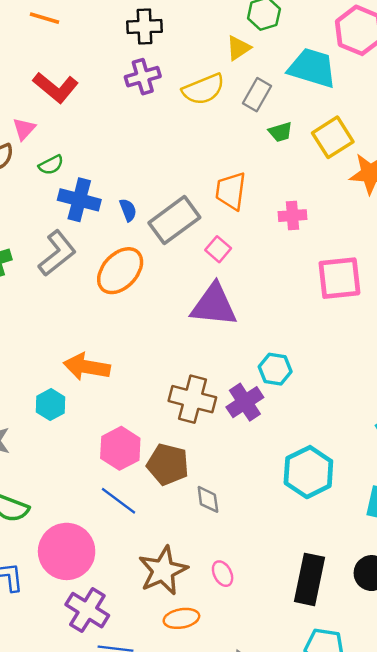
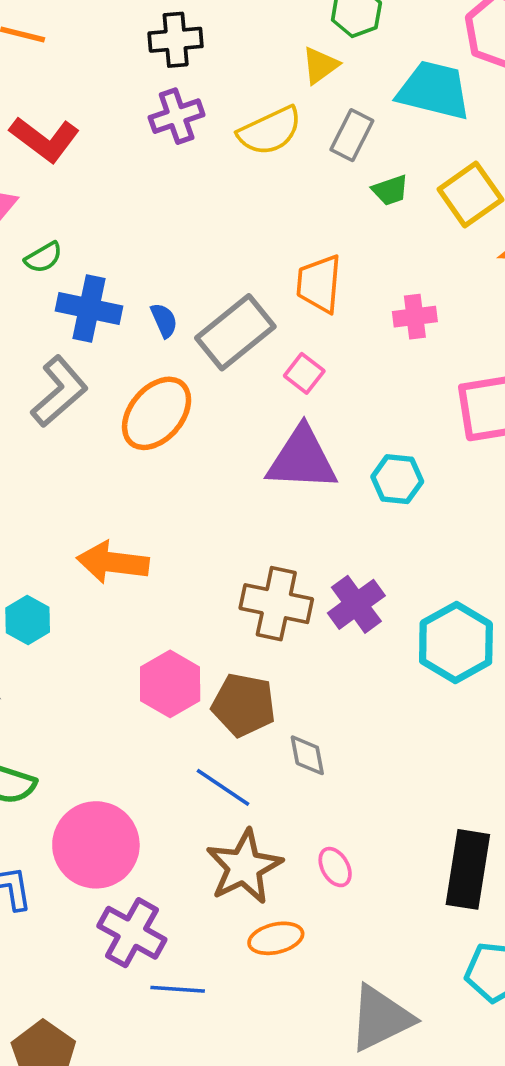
cyan hexagon: (275, 369) -> (397, 479), moved
cyan hexagon: (51, 405) -> (28, 620), moved
cyan hexagon: (308, 472) -> (456, 643), moved
blue line: (118, 501) -> (223, 787), moved

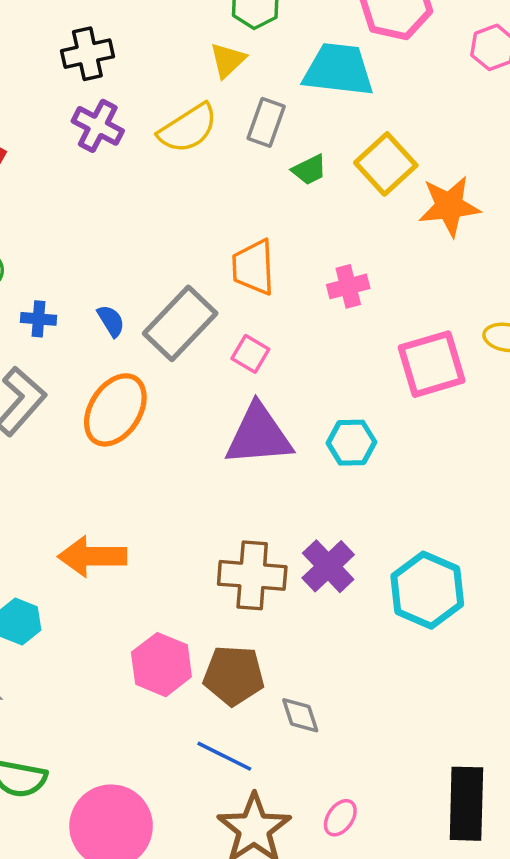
purple cross: (177, 116) -> (98, 126), turned -36
blue cross: (89, 309) -> (38, 319), size x0.6
pink ellipse: (335, 867) -> (340, 818), turned 72

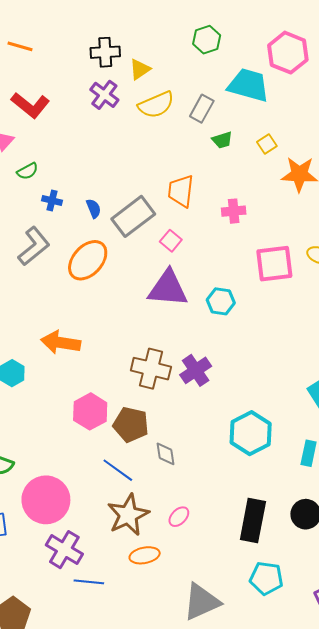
yellow triangle: (228, 60) -> (140, 69), moved
yellow square: (386, 164) -> (267, 144), size x0.6
cyan hexagon: (427, 590) -> (251, 433), moved

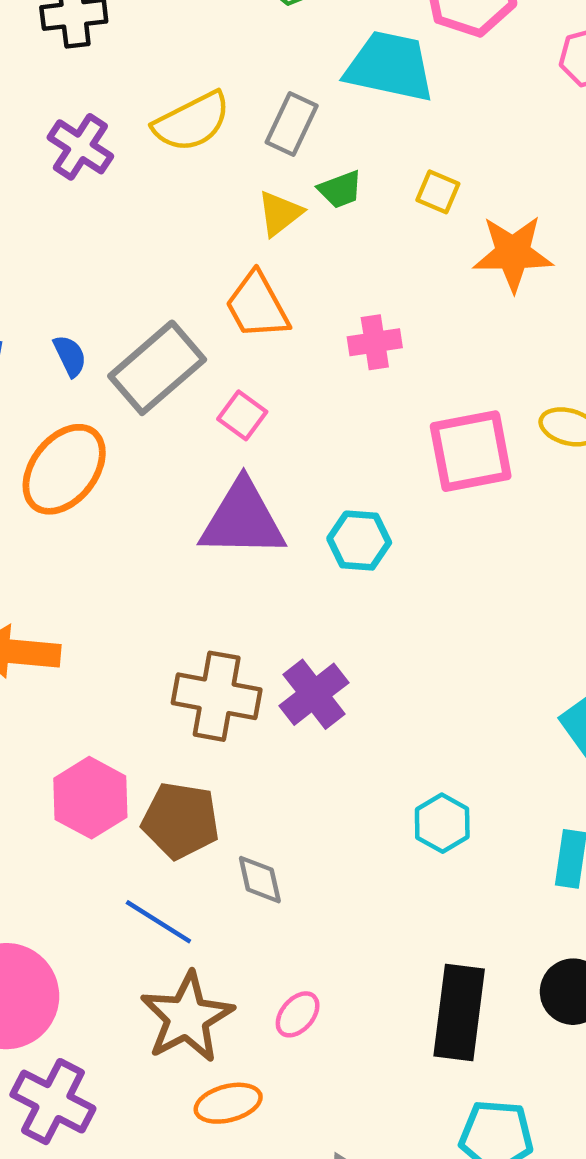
yellow triangle: (140, 69) -> (280, 213), moved
purple cross: (104, 95) -> (80, 147), moved
yellow square: (267, 144) -> (438, 192), turned -30
orange trapezoid: (181, 191) -> (257, 306), turned -32
cyan hexagon: (251, 433) -> (442, 823), size x0.6

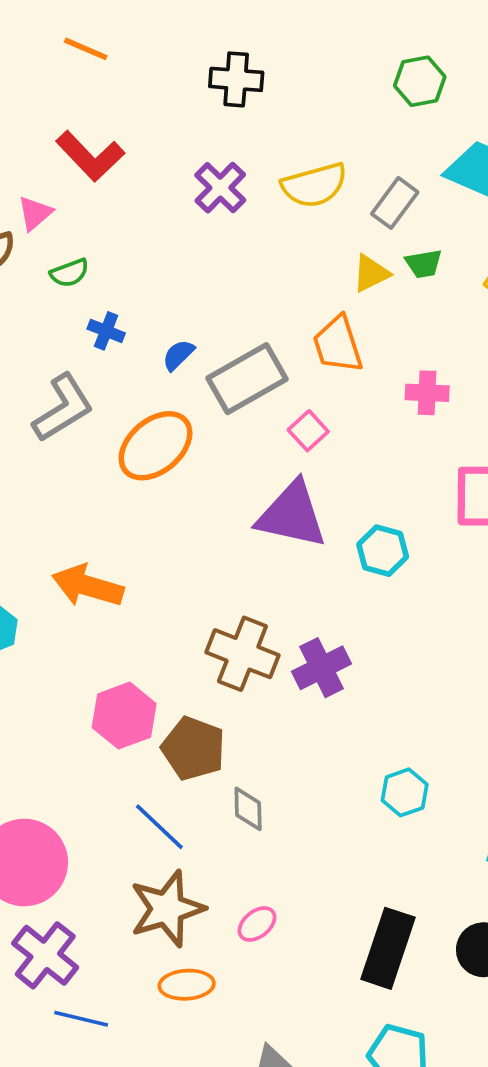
blue semicircle: (70, 356) -> (178, 355), turned -120

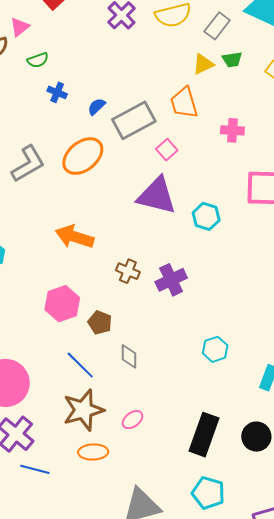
gray L-shape: (63, 408) -> (28, 164), moved
orange arrow: (88, 586) -> (75, 237), moved
brown cross: (242, 654) -> (128, 271), size x0.6
brown pentagon: (193, 748) -> (100, 323), size x0.7

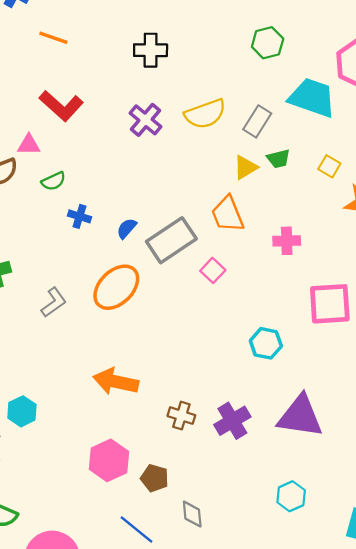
pink triangle: (20, 27) -> (29, 145), turned 45
gray L-shape: (28, 164) -> (54, 302), size x0.7
purple triangle: (157, 196) -> (300, 416), moved

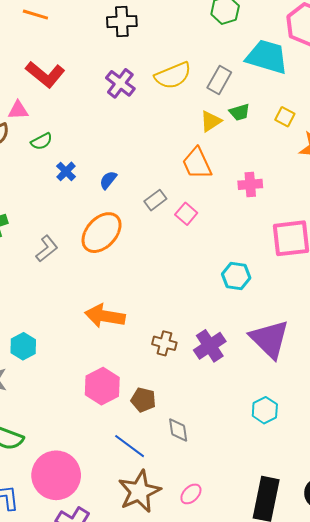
blue cross: (79, 216) -> (66, 171), turned 30
gray rectangle: (171, 240) -> (155, 200), moved, size x0.5
purple triangle: (300, 416) -> (270, 339), turned 39

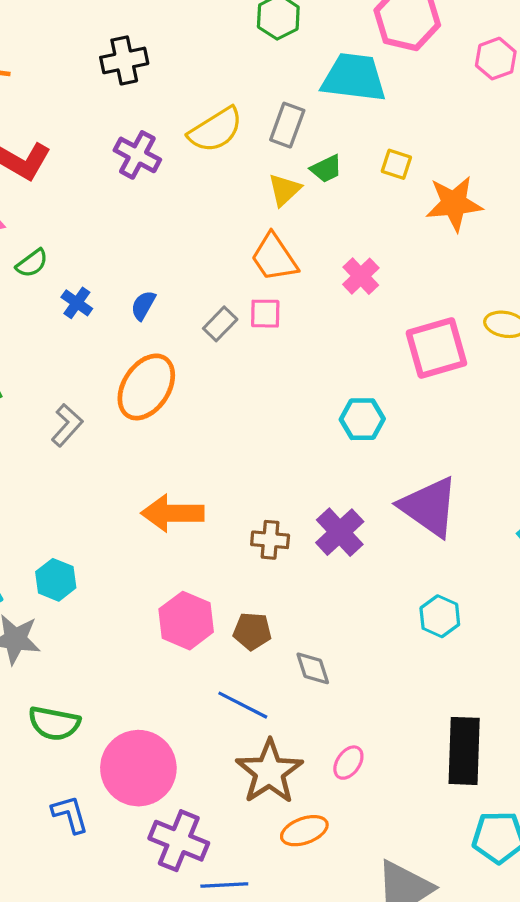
pink cross: (250, 184) -> (361, 276), turned -30
pink square: (186, 214) -> (265, 314), moved, turned -30

